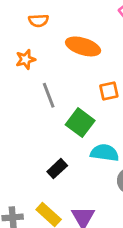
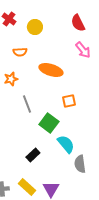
cyan semicircle: (105, 153) -> (66, 144), turned 42

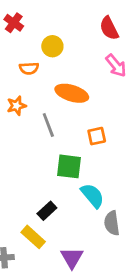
yellow circle: (35, 27) -> (52, 46), moved
gray line: (27, 104) -> (48, 125), moved
green square: (49, 123) -> (69, 166), turned -30
yellow rectangle: (27, 187) -> (33, 237), moved

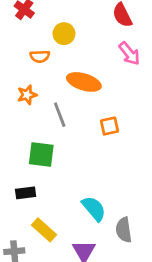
green square: (69, 166) -> (41, 155), moved
cyan semicircle: (93, 196) -> (94, 209), moved
black rectangle: (47, 211) -> (26, 193), moved, turned 36
gray semicircle: (112, 223) -> (124, 230), moved

